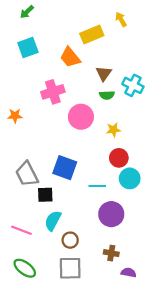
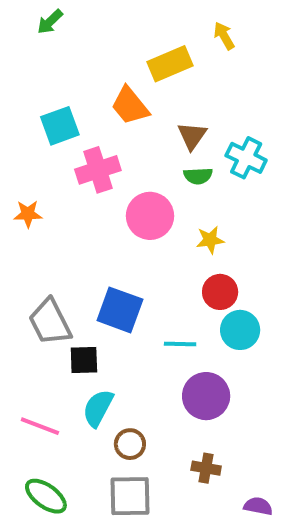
cyan square: (28, 48) -> (60, 126), moved
purple semicircle: (129, 273) -> (258, 506), moved

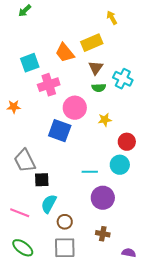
yellow rectangle: (170, 64) -> (92, 43), moved
red circle: (220, 292) -> (127, 142), moved
blue square: (120, 310) -> (60, 131), moved

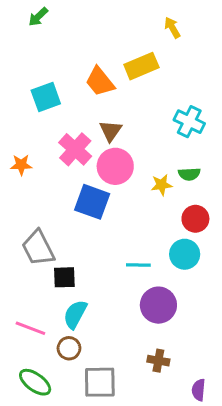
brown triangle: (96, 68) -> (111, 131), moved
pink cross: (49, 85) -> (75, 149), moved, turned -30
green semicircle: (99, 88) -> (189, 174), moved
brown circle: (65, 222) -> (69, 348), moved
purple semicircle: (129, 253) -> (199, 390), turned -96

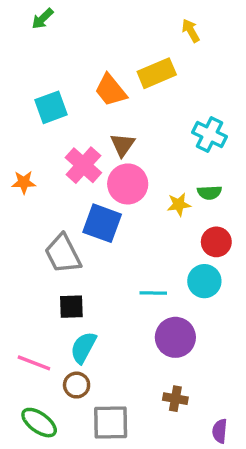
gray trapezoid: (38, 248) -> (63, 254), moved

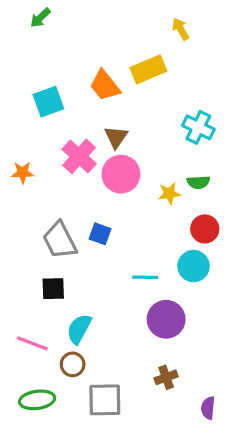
blue square: (102, 223) -> (100, 234), moved, size x0.6
black square: (71, 307) -> (53, 289), moved
brown cross: (175, 399) -> (166, 377), turned -30
green ellipse: (39, 423) -> (37, 400), turned -44

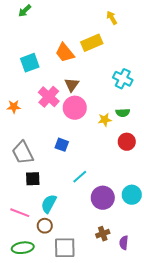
gray trapezoid: (60, 240) -> (23, 153), moved
cyan circle: (193, 266) -> (132, 195), moved
cyan line: (145, 277) -> (80, 177), moved, turned -42
purple semicircle: (208, 408) -> (124, 243), moved

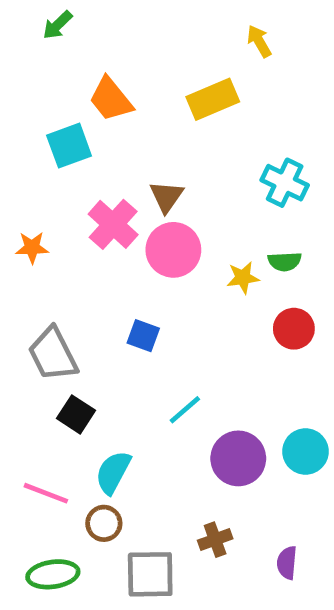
orange trapezoid: (65, 53) -> (111, 99), moved
black square: (33, 179) -> (76, 414), turned 35
brown cross: (103, 234) -> (215, 540), moved

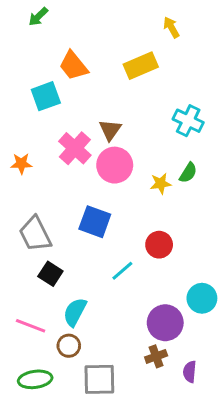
green semicircle: (285, 261) -> (188, 173), turned -55
red circle: (294, 329) -> (159, 245), moved
blue square: (143, 336) -> (95, 222), size x1.5
purple circle: (238, 458) -> (165, 323), moved
brown cross: (215, 540) -> (156, 356), moved

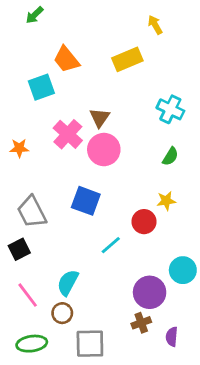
yellow star: (161, 183) -> (166, 201), moved
black square: (50, 274) -> (19, 249), moved, turned 30
pink line: (31, 326) -> (28, 295), turned 32

